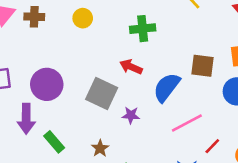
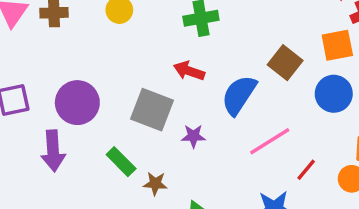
brown square: (202, 66) -> (285, 63), turned 35
green rectangle: (54, 142) -> (121, 162), moved
brown star: (100, 148) -> (155, 184), turned -30

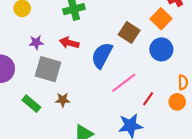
orange square: (337, 45) -> (161, 19), turned -30
purple star: (193, 136) -> (36, 42), moved
brown star: (155, 184) -> (63, 100), moved

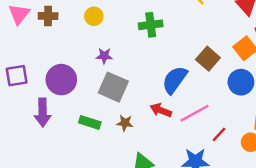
red arrow: (69, 43) -> (161, 110), moved
green rectangle: (31, 104) -> (90, 122), turned -30

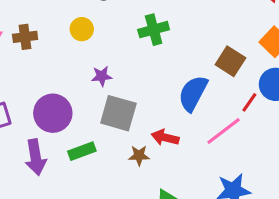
red arrow: (161, 110) -> (165, 138), moved
green rectangle: (90, 122) -> (82, 151), moved, turned -30
red line: (219, 134) -> (249, 102), moved

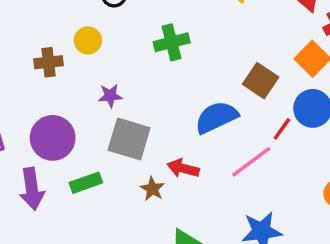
brown cross: (25, 37) -> (49, 62), moved
blue semicircle: (193, 93) -> (216, 117), turned 36
brown star: (139, 156) -> (152, 189), turned 30

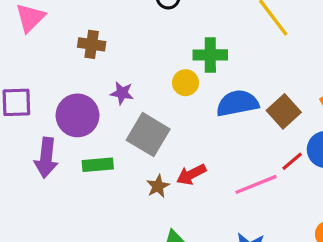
yellow circle: (88, 40) -> (185, 83), moved
purple star: (110, 96) -> (122, 93), moved
blue semicircle: (216, 117) -> (237, 103), moved
red arrow: (183, 168) -> (191, 174), turned -56

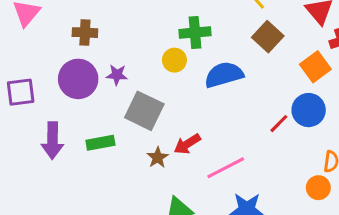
brown square: (284, 111) -> (268, 37), moved
purple circle: (77, 115) -> (78, 79), moved
pink line: (256, 184) -> (226, 168), moved

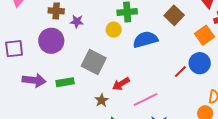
purple star: (117, 75) -> (77, 22), moved
purple arrow: (52, 141) -> (34, 80), turned -85
brown star: (158, 158) -> (102, 100), moved

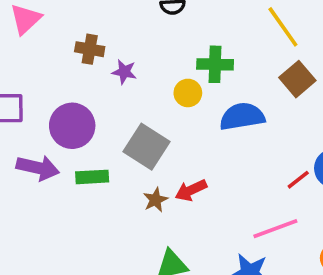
purple circle: (51, 41) -> (72, 126), moved
brown star: (102, 100) -> (155, 200), moved
pink line: (146, 100) -> (275, 229), moved

